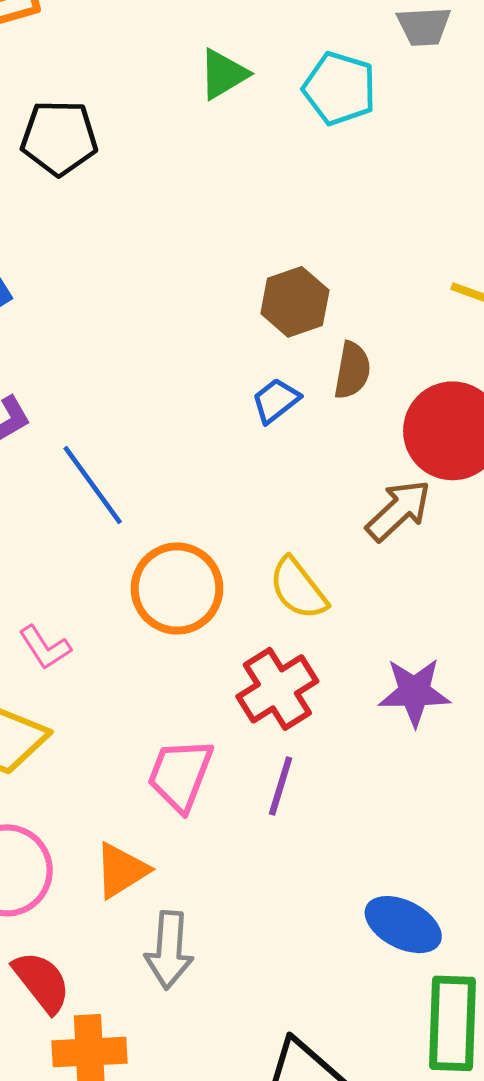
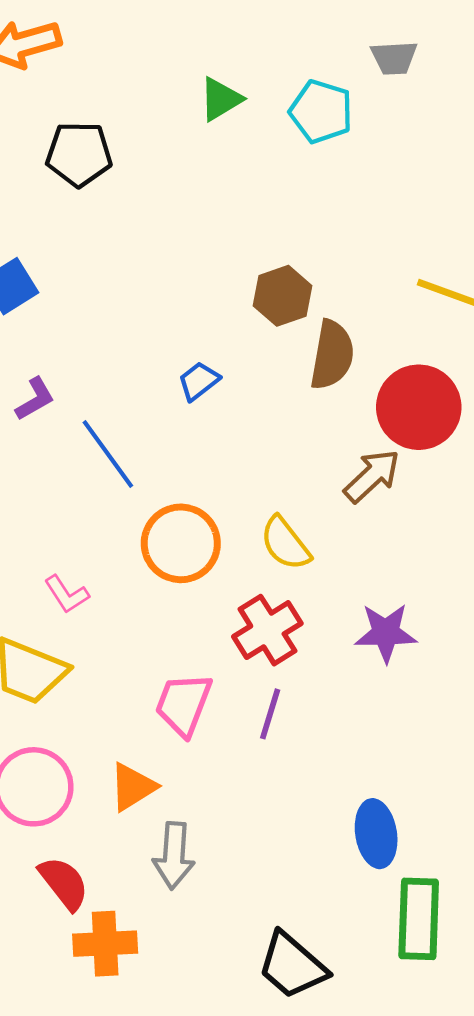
brown semicircle: (352, 370) -> (332, 355), size x1.4
blue trapezoid: (276, 401) -> (199, 381), moved
blue ellipse: (403, 925) -> (376, 834), turned 54

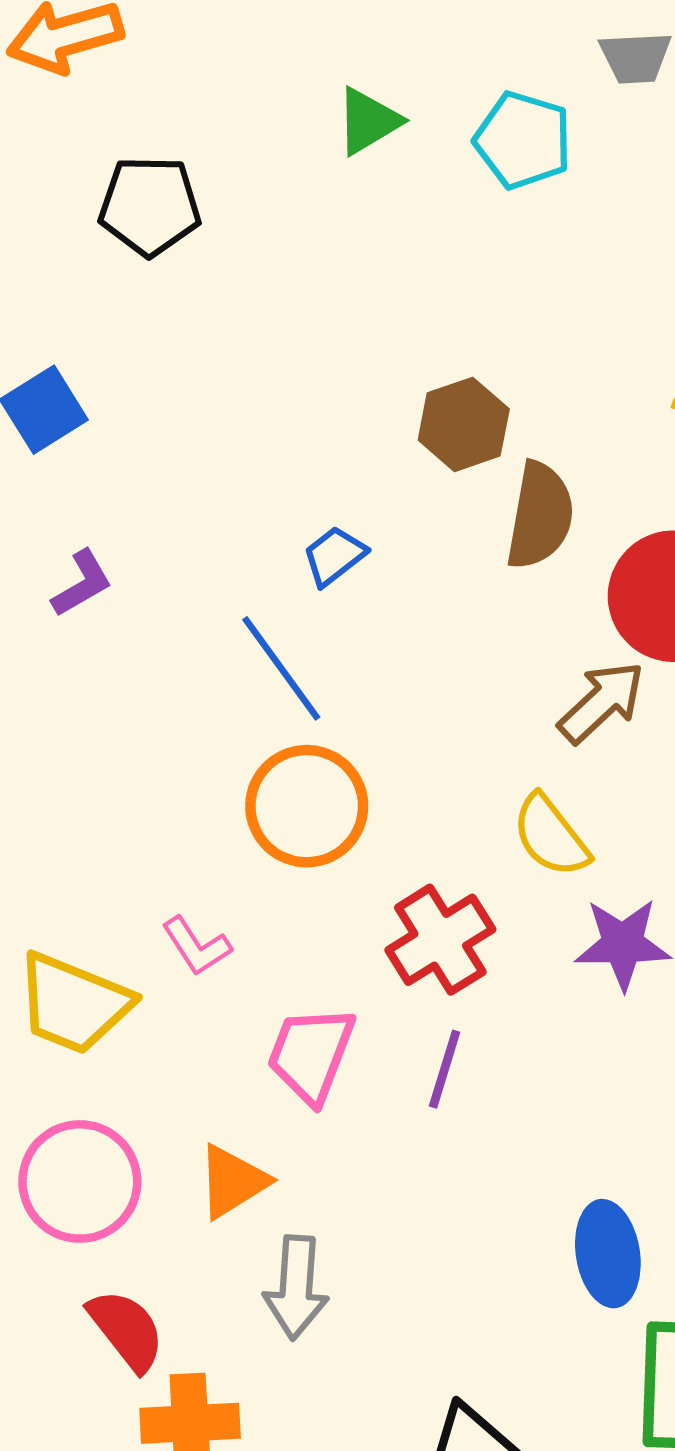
blue line: (108, 454) -> (281, 668), moved
yellow semicircle: (285, 543) -> (551, 836), moved
pink L-shape: (67, 594) -> (196, 946), moved

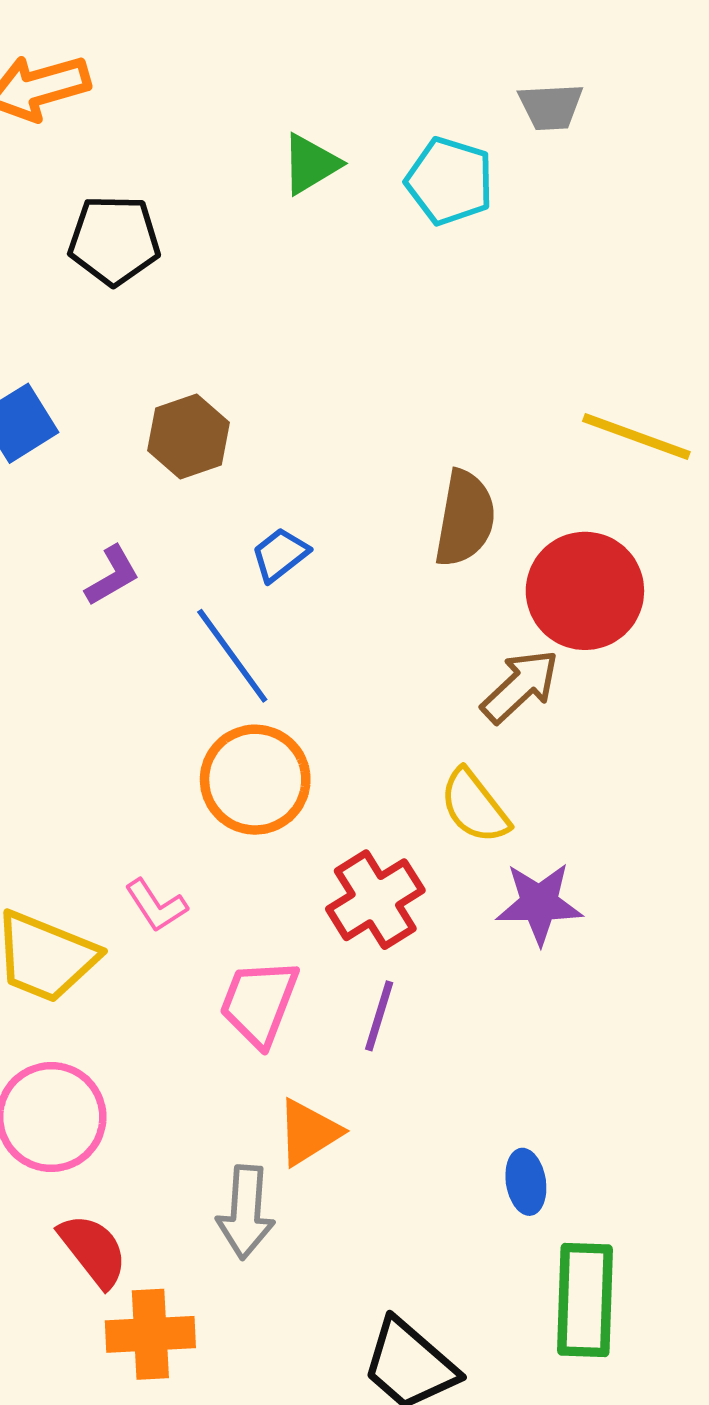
brown hexagon: (464, 424) -> (188, 437), moved
purple L-shape: (82, 583) -> (112, 576), moved
orange triangle: (233, 1181) -> (309, 1132), moved
blue ellipse: (608, 1254) -> (526, 1182), size x0.7

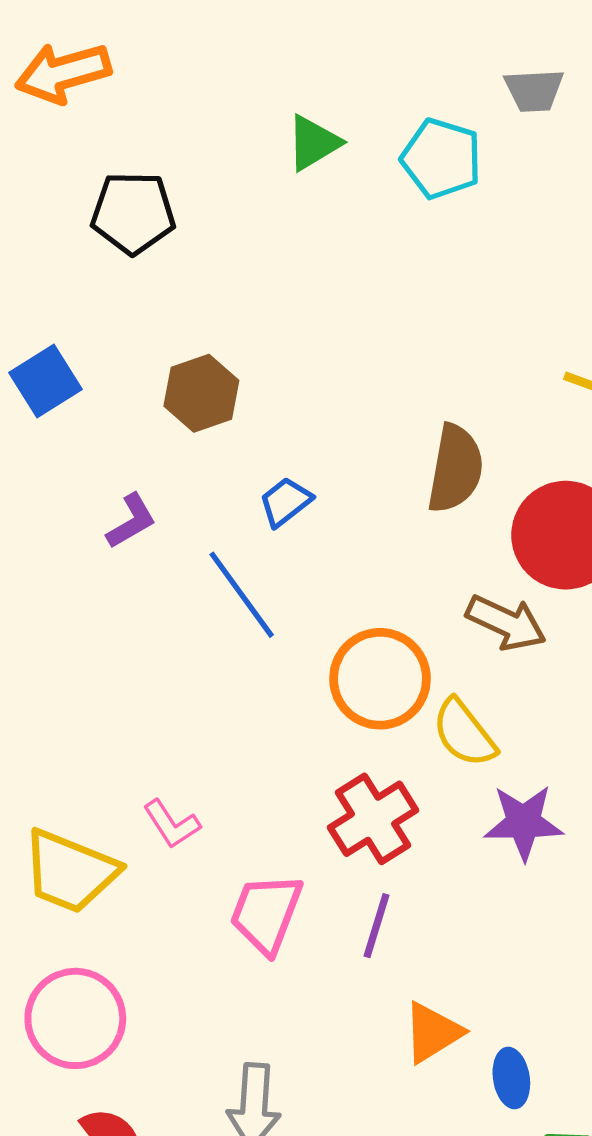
brown arrow: (520, 686) -> (506, 623), turned 68
orange circle: (255, 780) -> (380, 679), moved
orange triangle: (309, 1132) -> (433, 1032), moved

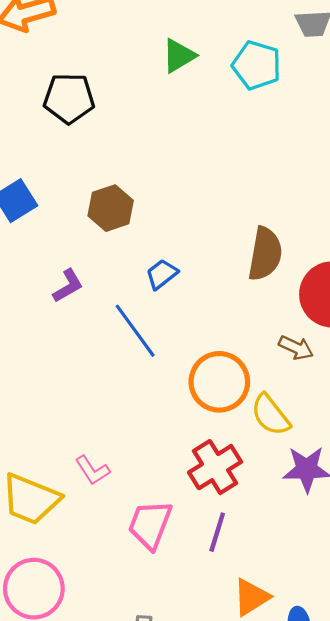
brown arrow: (506, 623) -> (296, 348), size x0.7

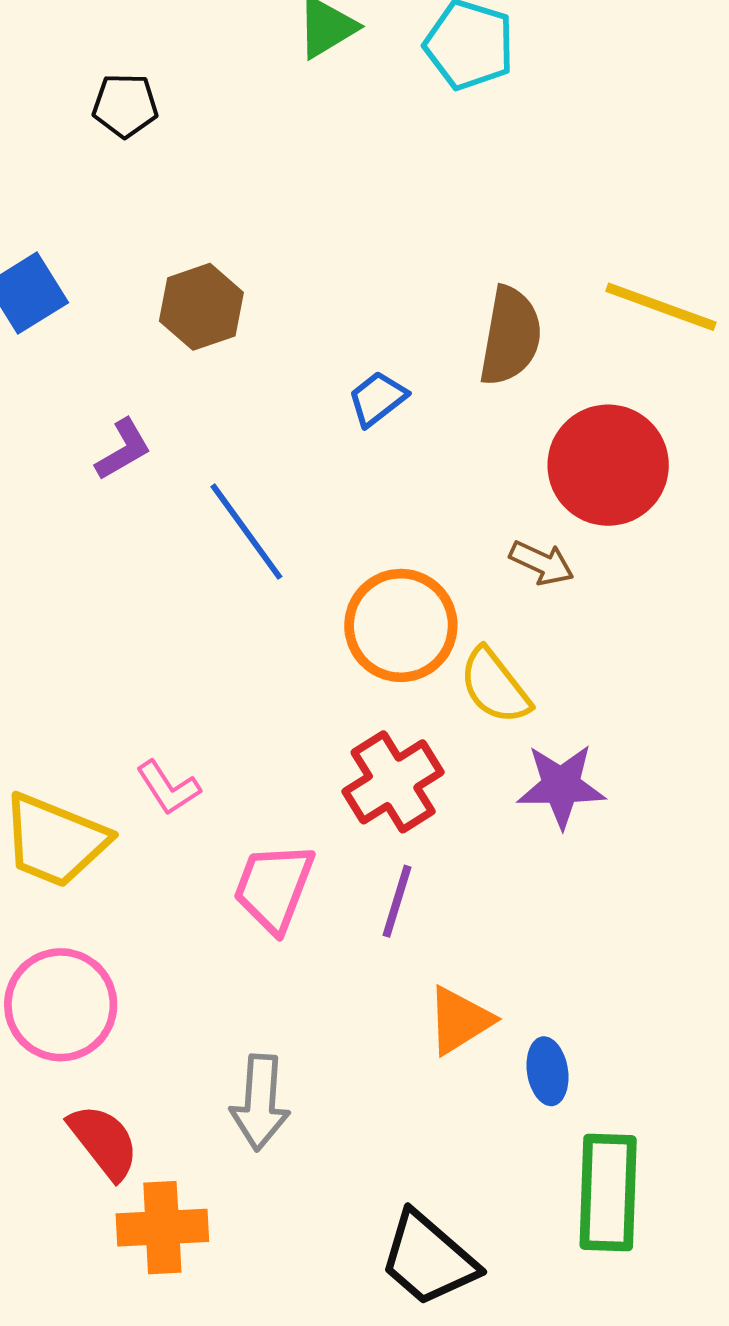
black pentagon: (69, 98) -> (125, 105), size x0.7
brown semicircle: (265, 254) -> (510, 336), moved
blue trapezoid: (162, 274) -> (377, 399), moved

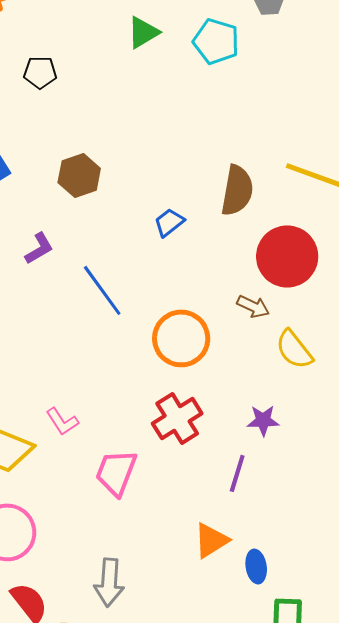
yellow semicircle: (495, 686) -> (294, 349), moved
purple star: (561, 786) -> (263, 420), size x0.7
purple line: (397, 901) -> (237, 473), moved

